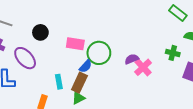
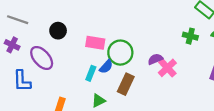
green cross: (173, 53) -> (190, 36), moved
cyan rectangle: (59, 82) -> (91, 73), moved, turned 32
brown rectangle: (79, 83) -> (126, 84), moved

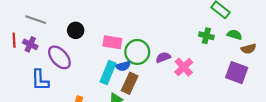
purple semicircle: (155, 59) -> (163, 57), moved
blue semicircle: (106, 67) -> (123, 66), turned 32
cyan rectangle: (91, 73) -> (108, 73), size x1.5
brown rectangle: (126, 84) -> (130, 83), moved

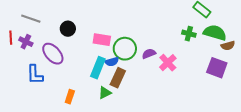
green semicircle: (234, 35) -> (215, 33), size x1.6

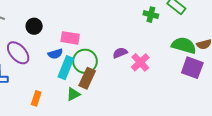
green semicircle: (215, 33) -> (184, 45), moved
green cross: (189, 34) -> (151, 15), moved
green circle: (125, 49) -> (85, 61), moved
blue semicircle: (112, 62) -> (55, 54), moved

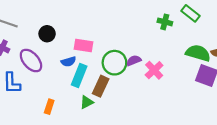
green circle: (85, 61) -> (114, 63), moved

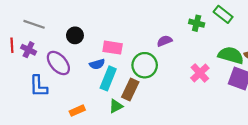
purple semicircle: (134, 61) -> (165, 41), moved
pink cross: (154, 70) -> (200, 73), moved
orange rectangle: (49, 107) -> (77, 111), turned 48

